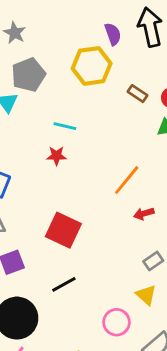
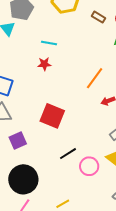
black line: (64, 284) -> (68, 154), moved
pink circle: (117, 322) -> (89, 166), moved

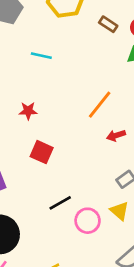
red star: (44, 64) -> (28, 111), moved
red square: (52, 116) -> (42, 152), size x0.7

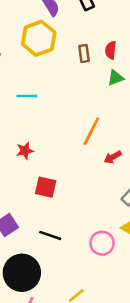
brown rectangle: (108, 24) -> (84, 54), turned 60
black line: (60, 203) -> (50, 235), moved, turned 60

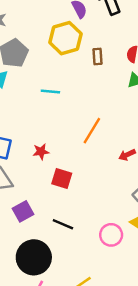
brown rectangle: (84, 54) -> (98, 56), moved
orange line: (91, 131) -> (92, 131), moved
red star: (25, 151) -> (41, 152), moved

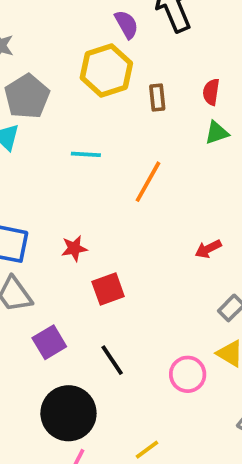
orange line: (92, 131) -> (148, 182), moved
red square: (62, 178) -> (108, 289), turned -35
black line: (63, 224) -> (112, 360), turned 35

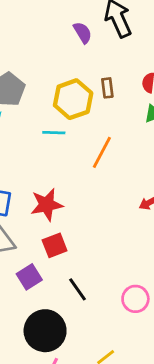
yellow hexagon: (106, 70) -> (73, 99), moved
red star: (74, 248) -> (47, 205), size x1.6
red square: (108, 289) -> (55, 245), moved

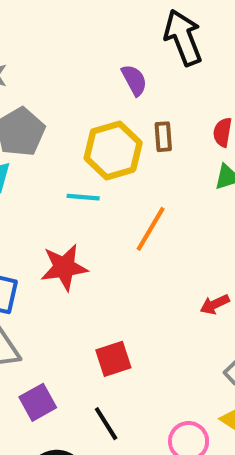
purple semicircle: (83, 33) -> (134, 80), moved
red star: (47, 205) -> (64, 267), moved
red square: (55, 245) -> (113, 359), moved

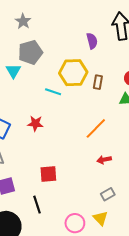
brown rectangle: (163, 137) -> (98, 82), moved
orange line: (151, 229) -> (96, 128), moved
red star: (64, 267) -> (35, 124), size x0.7

